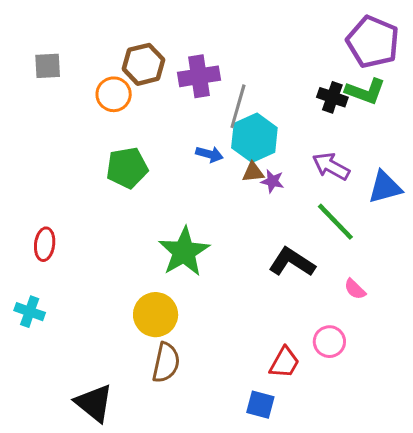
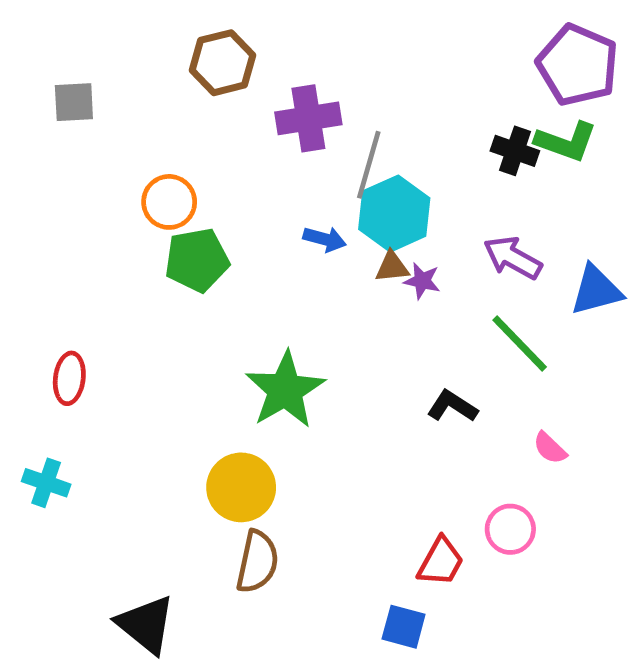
brown hexagon: (144, 64) -> (223, 63), moved
orange circle: (114, 94) -> (169, 202), moved
black L-shape: (292, 262) -> (452, 406), size x0.7

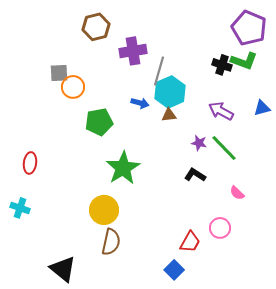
gray square: (74, 102) -> (59, 73), moved
green pentagon: (197, 260) -> (99, 122), moved
purple star: (422, 281) -> (199, 143), moved
blue triangle: (596, 290) -> (262, 108), moved, size x0.7
blue square: (404, 627) -> (174, 270), turned 30

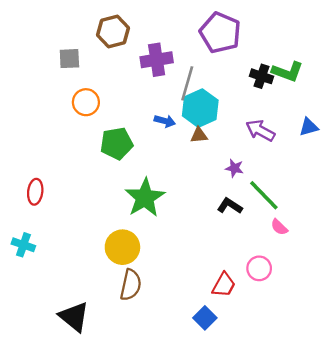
purple pentagon: (249, 28) -> (220, 33), moved
gray square: (59, 73) -> (69, 59), moved
green line: (224, 148) -> (264, 195), moved

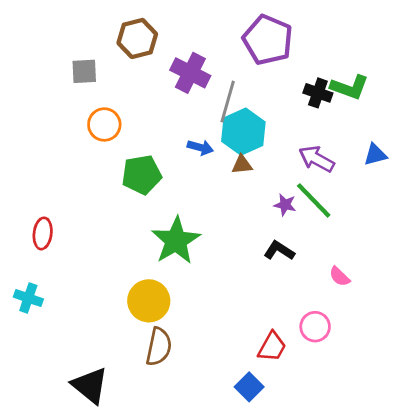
purple cross: (157, 60) -> (190, 73), turned 36
green line: (264, 195) -> (314, 200), moved

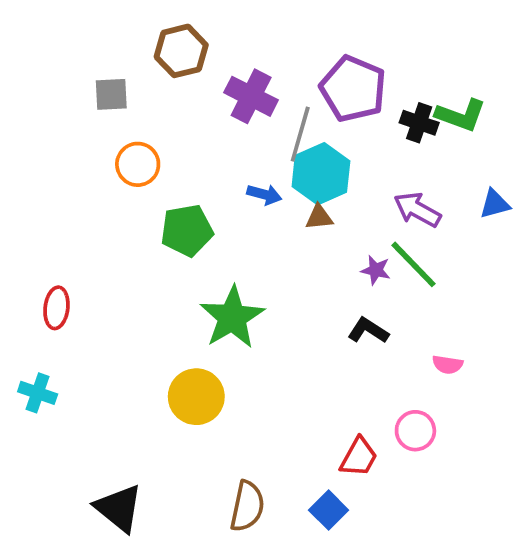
purple pentagon: (268, 40) -> (353, 89), moved
pink semicircle: (339, 276) -> (448, 365), turned -35
brown semicircle: (159, 347) -> (247, 506), moved

